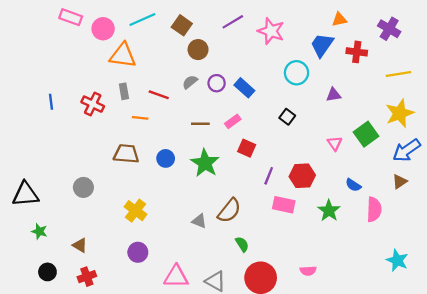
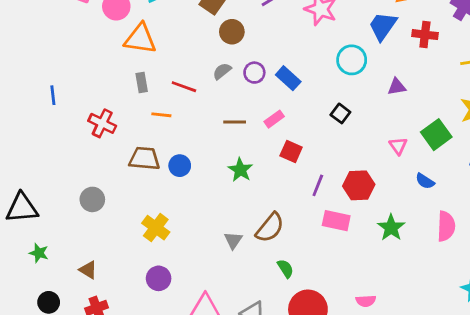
red cross: (93, 104) -> (102, 123), moved
blue circle: (166, 158) -> (180, 166), moved
green star: (205, 163) -> (240, 170), size x0.7
blue semicircle: (353, 185) -> (425, 181), moved
gray triangle: (199, 221) -> (233, 240), turned 42

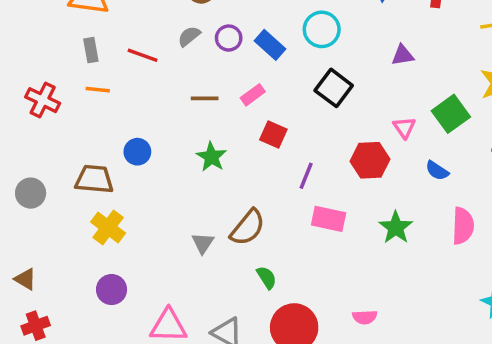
cyan circle: (352, 60) -> (322, 29), moved
black square: (340, 113) -> (334, 88), size x1.5
orange line: (161, 115) -> (98, 90), moved
brown trapezoid: (144, 159) -> (94, 179), moved
red hexagon: (359, 185) -> (370, 160), moved

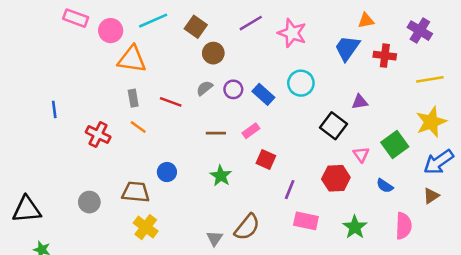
black square: (334, 88) -> (333, 126), moved
orange line: (98, 90) -> (138, 127), turned 30

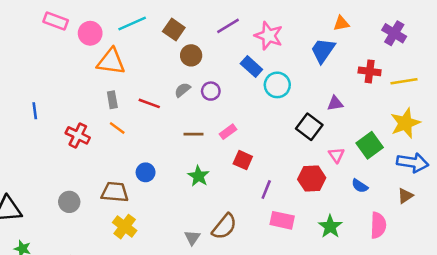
red cross: (385, 56) -> (370, 71), moved
blue rectangle: (263, 94) -> (251, 66), moved
blue arrow: (439, 162) -> (413, 162), turned -136

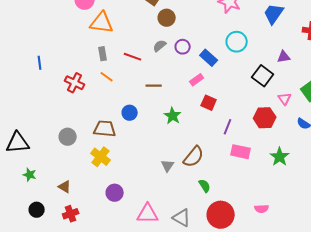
blue rectangle: (251, 66) -> (209, 58), moved
brown line: (194, 134) -> (154, 86), moved
yellow cross: (125, 227) -> (101, 157), moved

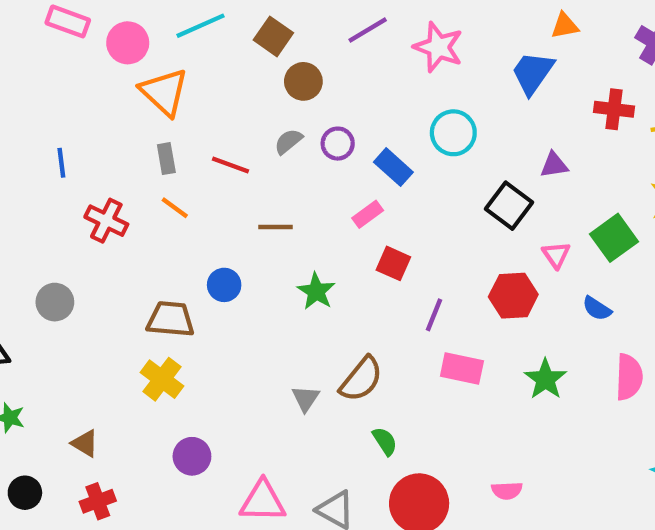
orange triangle: (102, 23) -> (164, 92), turned 35
blue line: (40, 63) -> (61, 163), moved
gray circle: (68, 137) -> (55, 302), moved

